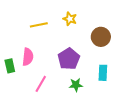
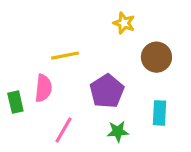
yellow star: (70, 19) -> (124, 23), moved
yellow line: (39, 25) -> (65, 56), moved

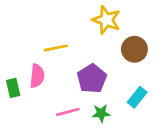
yellow star: (124, 23) -> (106, 20), size x1.5
cyan rectangle: (160, 113) -> (137, 97), turned 36
pink line: (63, 130) -> (68, 112), moved, turned 45

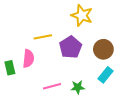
brown circle: (134, 49) -> (103, 49), moved
purple pentagon: (92, 79) -> (71, 47), moved

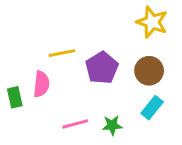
yellow star: (82, 15) -> (152, 22), moved

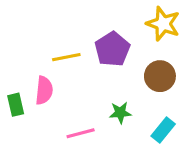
purple pentagon: (102, 68) -> (112, 49), moved
cyan rectangle: (152, 108) -> (163, 130), moved
green star: (112, 125) -> (120, 113), moved

